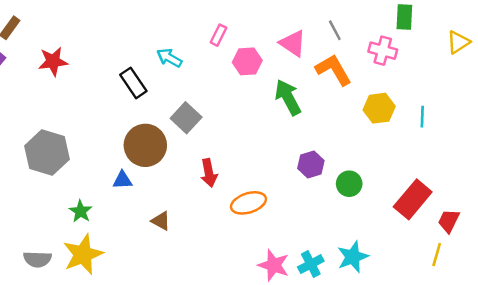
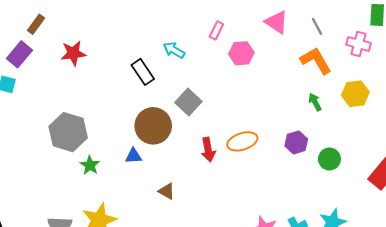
pink triangle: (293, 43) -> (277, 22), moved
green arrow: (288, 97) -> (315, 102), moved, size x0.6
orange ellipse: (248, 203) -> (242, 141), moved
green star: (81, 211) -> (90, 165), moved

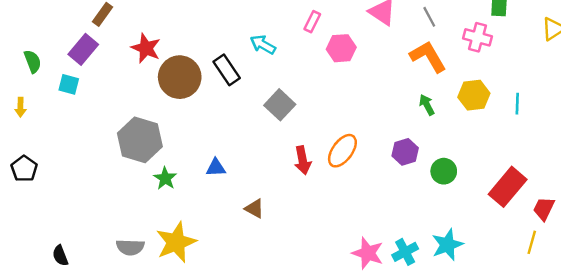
red star: (73, 53) -> (146, 48), turned 30
brown circle: (153, 126) -> (180, 77), moved
orange ellipse: (242, 141) -> (342, 151), turned -36

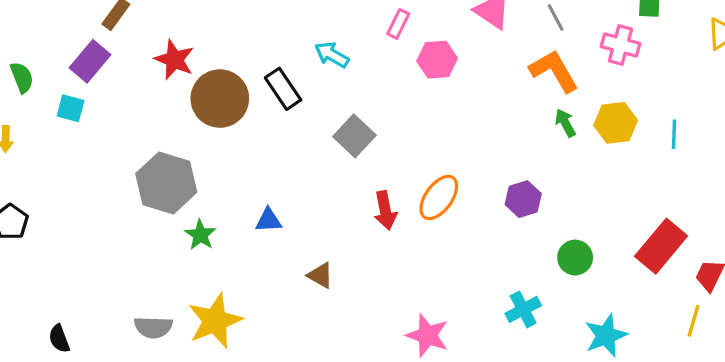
green arrow: (427, 105) -> (565, 123), moved
green circle: (444, 171) -> (575, 258), moved
cyan star: (447, 245) -> (606, 335), moved
cyan cross: (405, 252) -> (523, 309), moved
pink star: (368, 253) -> (427, 335), moved

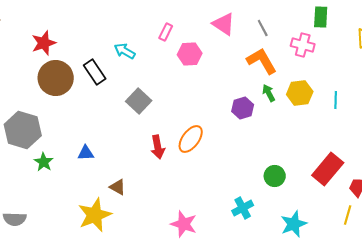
red star: (174, 60) -> (44, 43), moved, turned 30
purple hexagon: (523, 199) -> (243, 108), moved
yellow star: (215, 321) -> (95, 215), moved

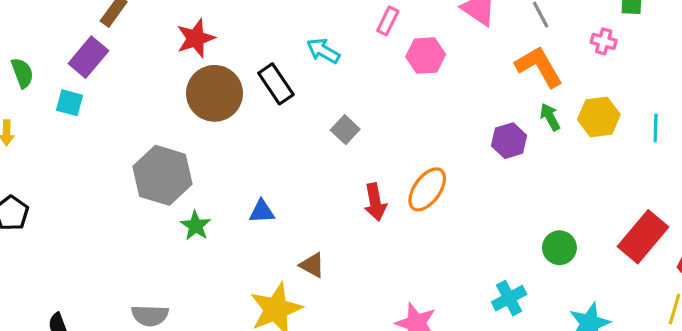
pink cross: (303, 45) -> (604, 41), size x0.7
gray square: (139, 101) -> (345, 130), size x0.7

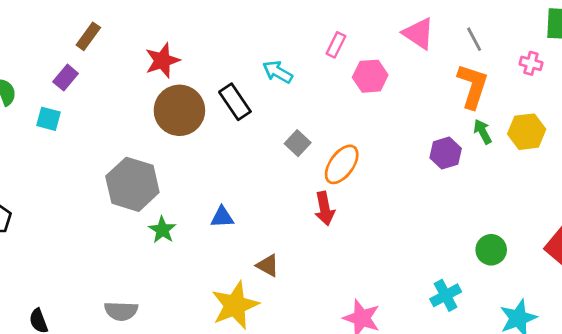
purple rectangle: (88, 57) -> (66, 78), size x0.7
orange L-shape: (539, 67) -> (473, 86), turned 48
orange ellipse: (427, 189) -> (342, 164), moved

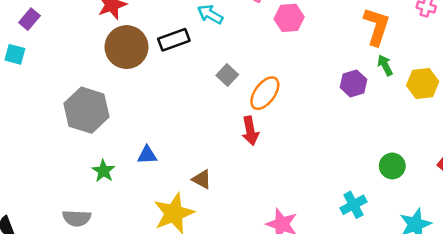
black rectangle: (235, 102) -> (174, 40), turned -76
yellow hexagon: (527, 132) -> (423, 83), moved
blue triangle: (222, 217) -> (147, 155), moved
green star: (162, 230) -> (103, 171), moved

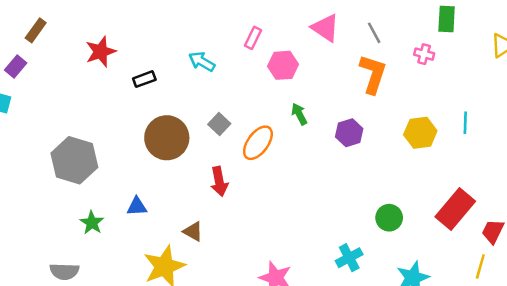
black rectangle: (174, 40) -> (144, 79), moved, size x0.7
brown circle: (127, 47) -> (167, 138), moved
green arrow: (385, 65) -> (299, 114), moved
red arrow: (250, 131) -> (219, 181), moved

